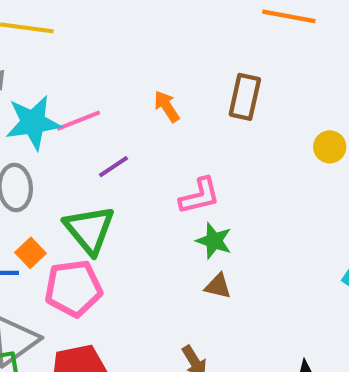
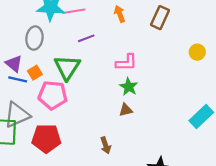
brown triangle: (218, 286) -> (126, 110), turned -40

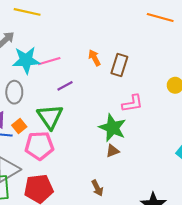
brown rectangle: (160, 18) -> (119, 65), moved
pink L-shape: (126, 63) -> (132, 103), moved
green star: (129, 87) -> (113, 128), size x1.5

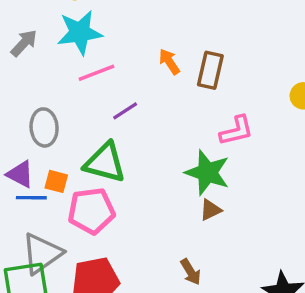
cyan star: (26, 60) -> (80, 33), moved
green triangle: (50, 117) -> (105, 163), turned -36
orange square: (19, 126) -> (56, 181), turned -32

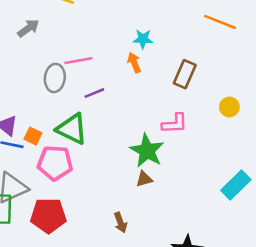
cyan star: (80, 33) -> (143, 39), moved, size x0.6
brown rectangle: (210, 70) -> (185, 74), moved
gray ellipse: (44, 127) -> (55, 78), moved

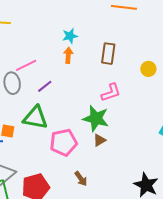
orange arrow: (134, 63) -> (68, 55), turned 42
pink pentagon: (55, 163) -> (64, 142), moved
brown arrow: (120, 222) -> (81, 179), moved

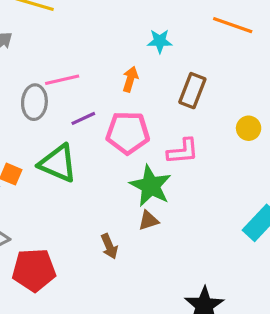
cyan star: (70, 36) -> (160, 41), moved
pink pentagon: (64, 142) -> (128, 133), moved
brown arrow: (81, 179) -> (109, 246), moved

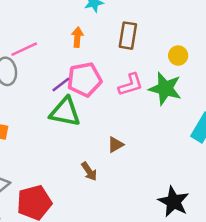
purple line: (83, 118) -> (61, 85), moved
green triangle: (58, 163) -> (65, 112), moved
green star: (151, 186) -> (165, 89), moved

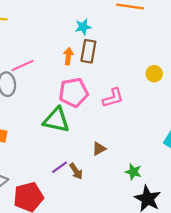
brown rectangle: (128, 36) -> (88, 51), moved
purple line: (61, 85) -> (59, 167), moved
green star: (165, 89) -> (133, 172), moved, size x0.6

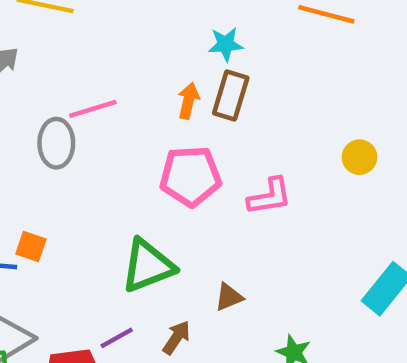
green triangle: (56, 120) -> (148, 266), moved, turned -40
purple line: (59, 167) -> (117, 338), moved
brown arrow: (76, 171) -> (177, 338), turned -119

